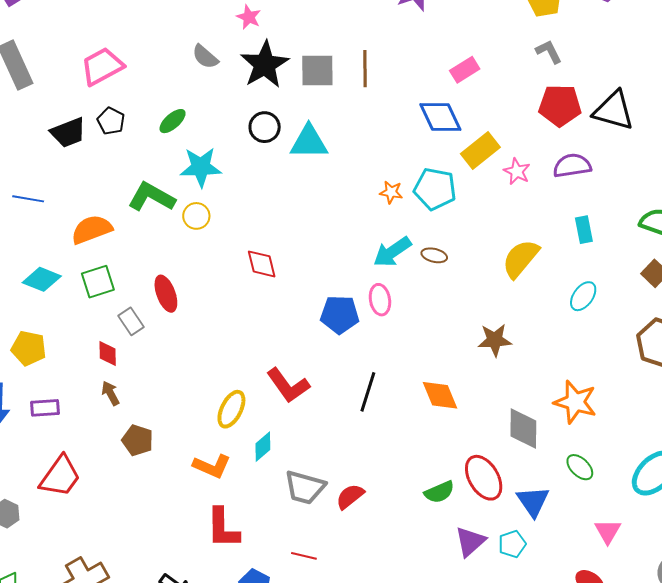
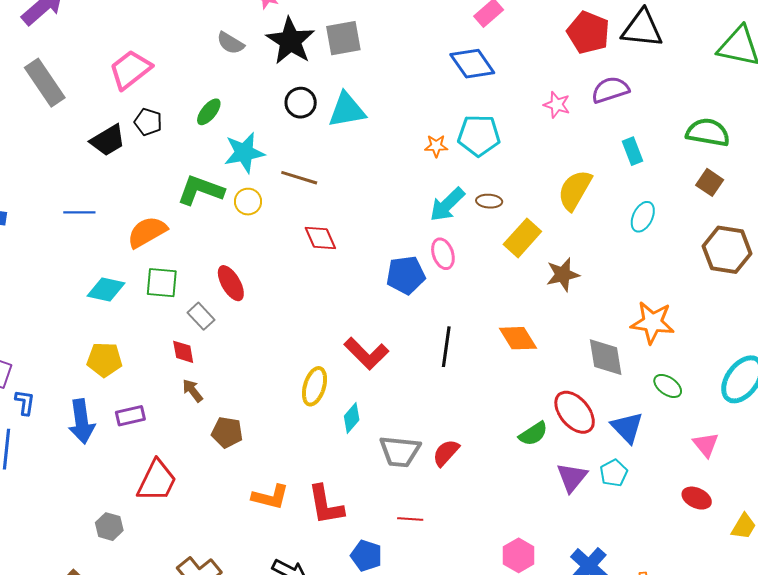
brown line: (365, 69) -> (299, 178), moved, turned -63
red pentagon: (560, 105) -> (588, 33), turned 30
yellow rectangle: (480, 150) -> (522, 238), moved
green square: (98, 282) -> (162, 283), turned 32
orange L-shape: (212, 466) -> (270, 497), moved

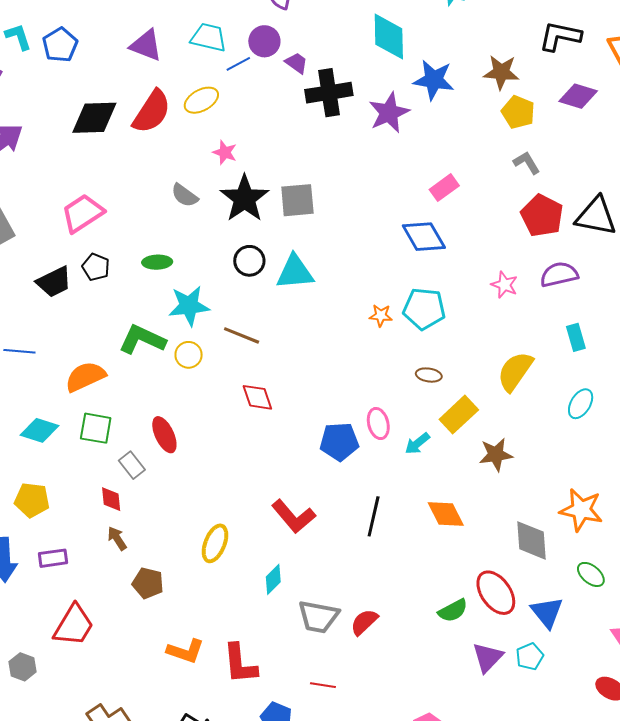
green ellipse: (209, 112) -> (157, 262), turned 44
cyan arrow: (447, 205) -> (417, 444), moved, size x0.7
yellow ellipse: (314, 386) -> (215, 543), moved

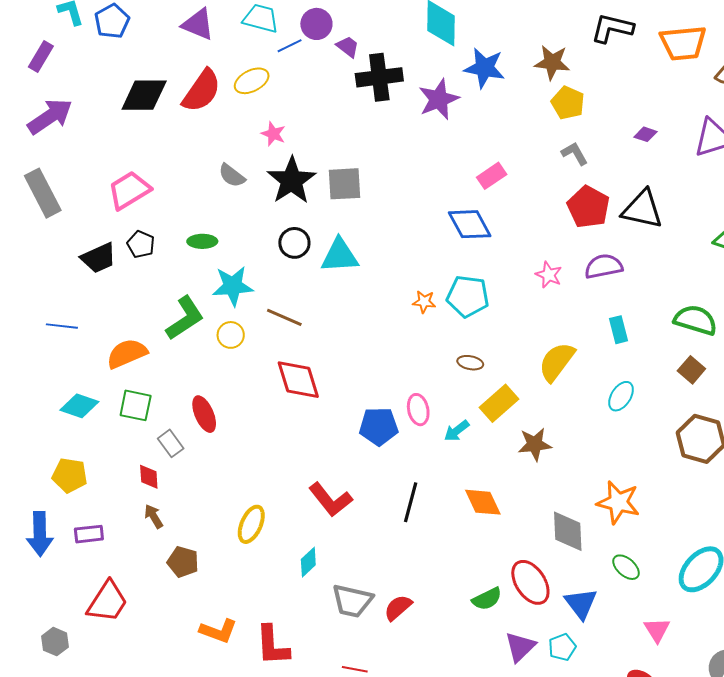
purple diamond: (578, 96) -> (646, 134), moved, size x0.6
green L-shape: (142, 339) -> (185, 318), turned 120
red diamond: (257, 397) -> (298, 380), size x1.4

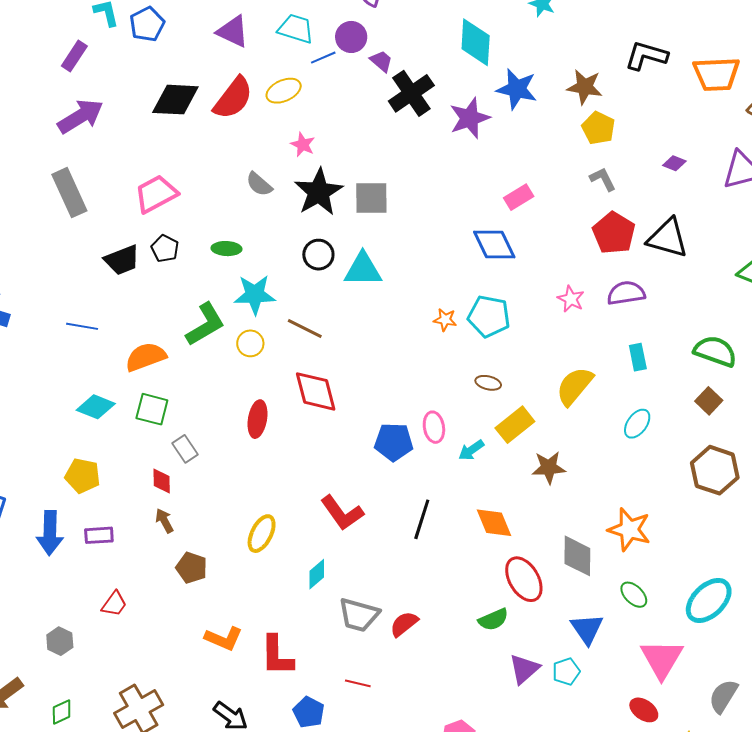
black cross: (379, 77) -> (411, 93), turned -30
red ellipse: (204, 414) -> (258, 419), moved, turned 30
red ellipse: (530, 582) -> (524, 579), moved
red trapezoid: (107, 602) -> (114, 604), size x0.6
pink triangle: (657, 630) -> (662, 659), size x1.6

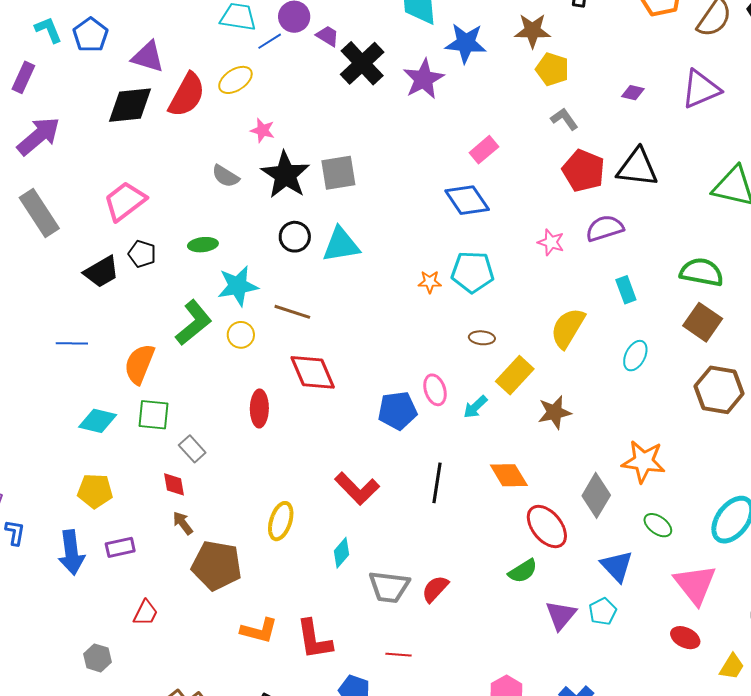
purple triangle: (233, 32) -> (148, 57), moved
orange semicircle: (146, 357) -> (139, 364), turned -39
brown square: (709, 401) -> (703, 322), size x1.4
gray diamond: (577, 556) -> (596, 495), turned 39
brown pentagon: (192, 568) -> (217, 565), size x1.6

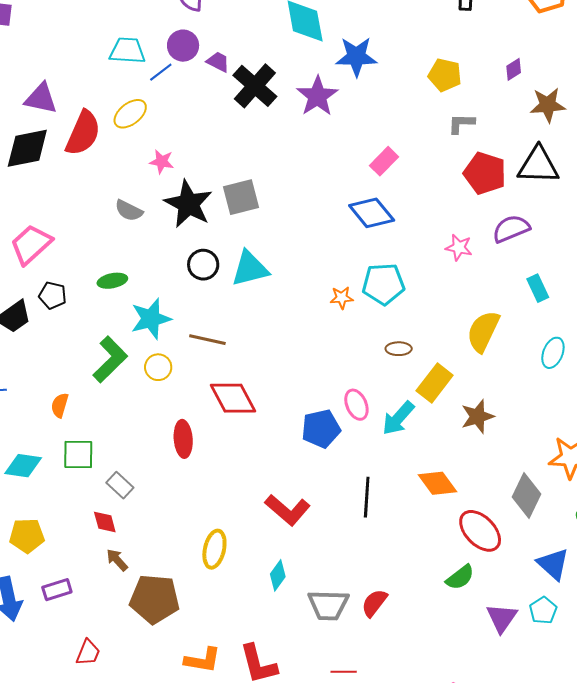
brown star: (532, 31) -> (548, 105), moved
purple diamond: (633, 93) -> (514, 69), moved, turned -40
gray L-shape: (564, 119) -> (461, 123), turned -48
orange semicircle: (139, 364) -> (60, 405), size x0.6
cyan arrow: (475, 407) -> (398, 418), size x1.4

